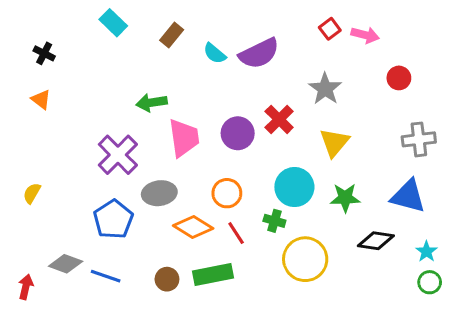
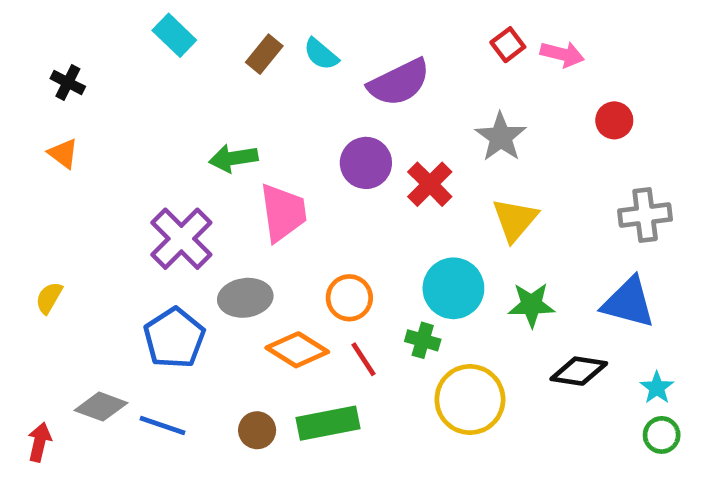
cyan semicircle: (215, 53) -> (321, 54), moved
purple circle: (238, 133) -> (366, 163), moved

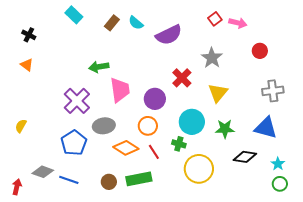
purple circle: (366, 163) -> (155, 99), moved

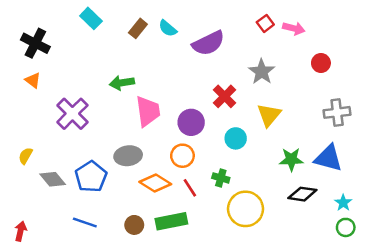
black cross: (29, 35) -> (35, 43), size x1.6
purple cross: (77, 101) -> (72, 114), moved
cyan circle: (192, 122) -> (236, 138), moved, size x0.7
green star: (225, 129) -> (291, 159), moved
gray diamond: (43, 172) -> (53, 179), moved, turned 30

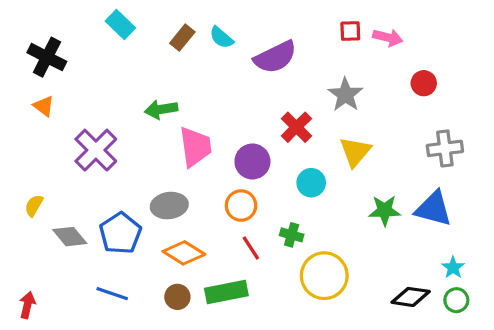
red square: (265, 23) -> (350, 31), turned 35
orange diamond: (155, 183) -> (184, 253), moved
black diamond: (302, 194) -> (411, 297), moved

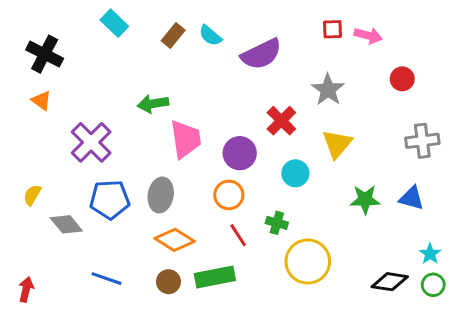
gray ellipse: (169, 206) -> (161, 195), turned -72
blue triangle: (434, 209) -> (412, 198), size x0.7
blue pentagon: (120, 233) -> (110, 200), moved, turned 30

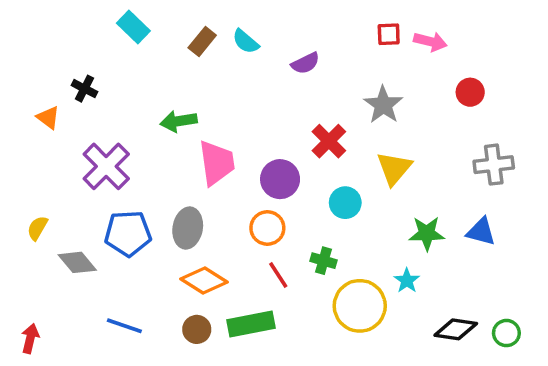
black cross: (45, 54) -> (84, 89), moved, size x0.6
purple semicircle: (261, 54) -> (305, 63), size x0.6
cyan star: (430, 254) -> (407, 281), moved

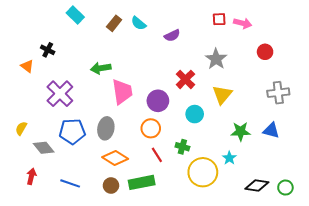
red arrow: (30, 338) -> (31, 176), moved

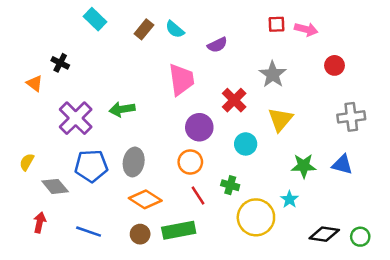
green arrow: (101, 68) -> (122, 109), moved
pink trapezoid: (122, 92) -> (181, 80), moved

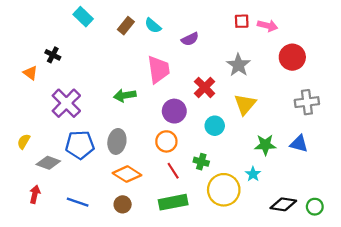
red circle: (334, 65) -> (292, 57), size x1.5
green arrow: (122, 109) -> (125, 95), moved
gray diamond: (55, 186) -> (48, 163), turned -30
green rectangle: (179, 230) -> (173, 202), moved

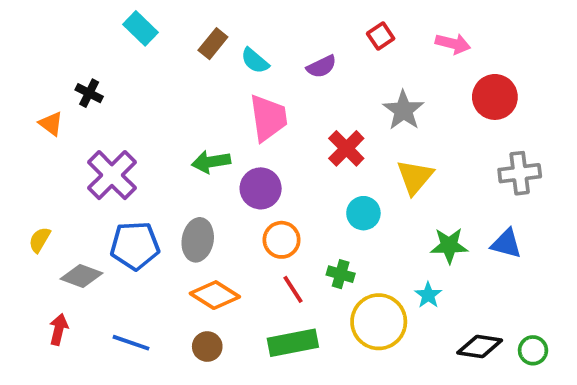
red square: (242, 21) -> (381, 36), moved, turned -32
cyan semicircle: (153, 26) -> (255, 61), moved
purple circle: (174, 111) -> (261, 188), moved

